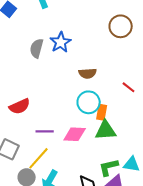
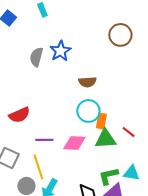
red line: (129, 87) -> (128, 132), moved
yellow line: (39, 158) -> (38, 167), turned -60

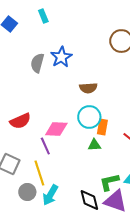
green triangle: (105, 139) -> (94, 145), moved, size x0.6
purple line: (44, 140) -> (45, 146), turned 66
pink diamond: (74, 143) -> (56, 129), moved

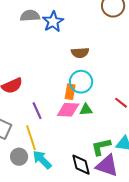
gray semicircle: (37, 63) -> (30, 16), moved, turned 72
orange rectangle: (102, 127) -> (70, 92), moved
pink diamond: (56, 129) -> (68, 110), moved
cyan arrow: (50, 195) -> (42, 160), turned 105

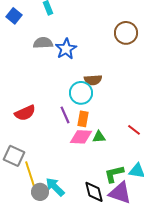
cyan circle: (81, 82) -> (81, 93), moved
purple line: (37, 111) -> (65, 115), moved
yellow line: (31, 138) -> (30, 174), moved
gray circle: (19, 157) -> (40, 192), moved

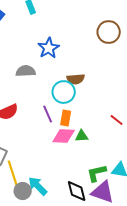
gray semicircle: (43, 43) -> (26, 71), moved
red line: (134, 130) -> (117, 120), moved

